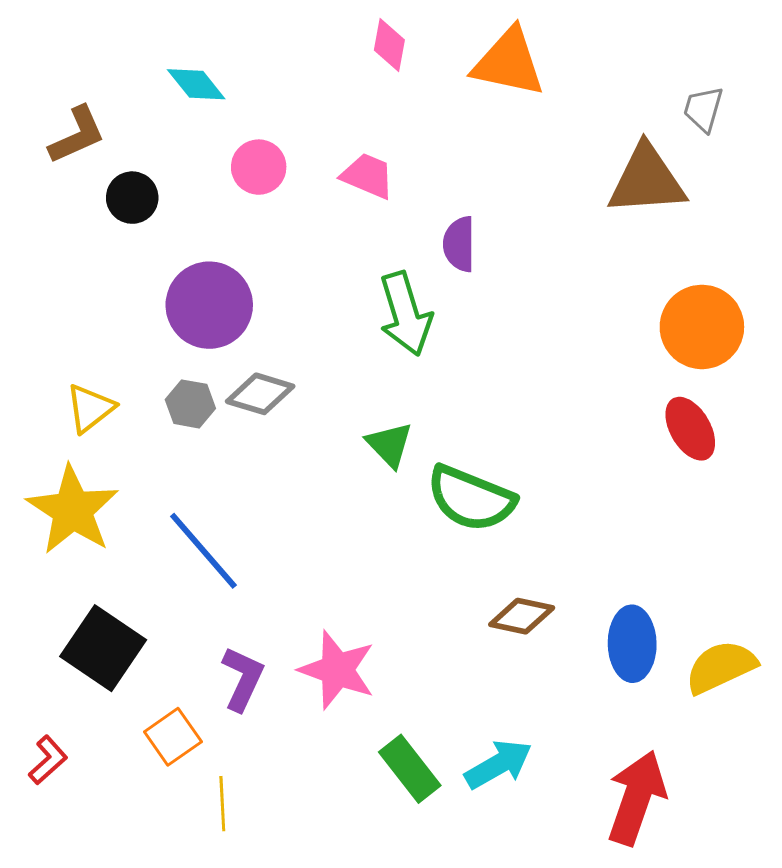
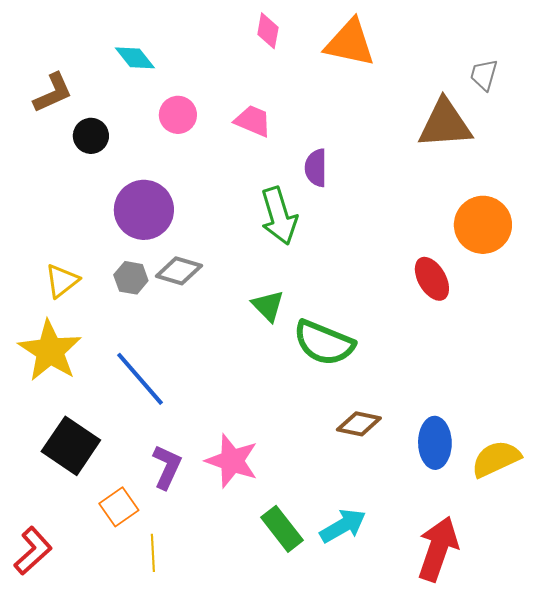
red ellipse: (690, 429) -> (432, 279), moved
red L-shape: (48, 760) -> (33, 551), moved, size x1.4

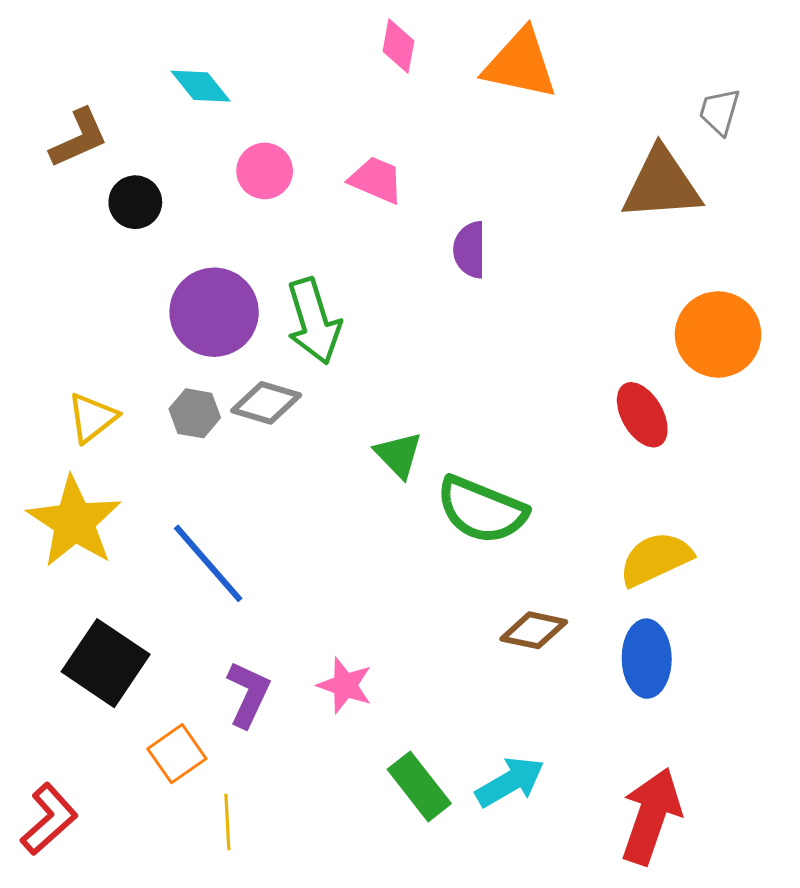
green arrow: (279, 216) -> (314, 321), moved
yellow semicircle: (496, 459) -> (656, 559), moved
pink star: (232, 461) -> (345, 685), size x0.7

